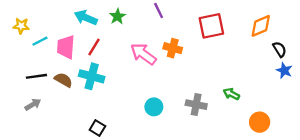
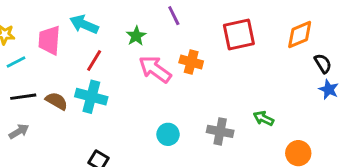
green star: (117, 16) -> (136, 36), moved
cyan line: (40, 41) -> (16, 62), moved
pink trapezoid: (66, 47) -> (49, 40), moved

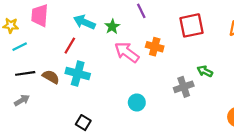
cyan arrow: (84, 24) -> (84, 22), moved
pink trapezoid: (49, 40) -> (40, 15), moved
red line: (94, 61) -> (70, 46), moved
green arrow: (264, 118) -> (205, 71), moved
gray cross: (220, 131) -> (184, 87), moved, turned -30

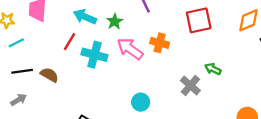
cyan cross: (78, 73) -> (94, 55), moved
gray cross: (184, 87) -> (190, 86), turned -30

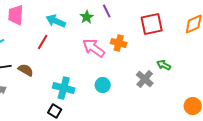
green star: (115, 22) -> (87, 17), moved
cyan cross: (94, 55) -> (64, 88), moved
cyan circle: (141, 102) -> (103, 85), moved

